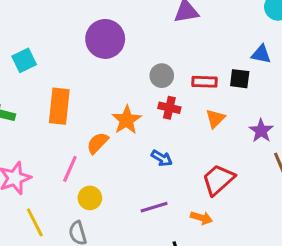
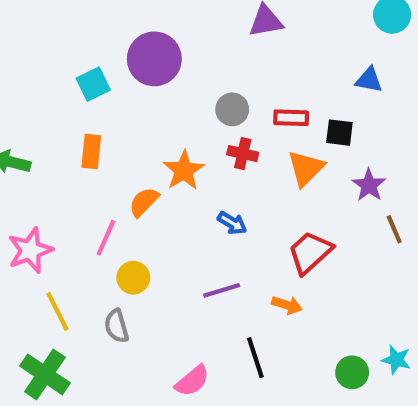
cyan square: (24, 60) -> (93, 84), moved
black square: (240, 79) -> (339, 133), moved
orange rectangle: (59, 106) -> (91, 151), size x0.7
orange triangle: (215, 118) -> (306, 168), size x1.4

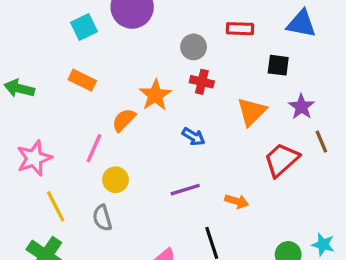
blue triangle: (369, 80) -> (301, 24), size x1.4
red rectangle: (291, 118) -> (240, 29), moved
orange rectangle: (91, 151) -> (82, 80), turned -70
orange triangle: (306, 168) -> (252, 112), moved
red trapezoid: (310, 252) -> (282, 160), moved

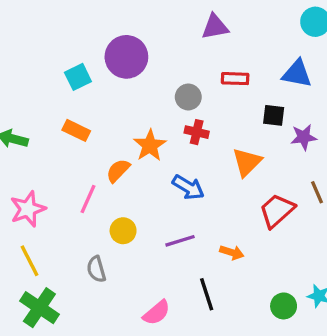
purple star: (301, 107) -> (304, 137), moved, turned 30
blue arrow: (194, 137) -> (188, 187), size x1.4
yellow circle: (115, 180) -> (123, 231), moved
yellow line: (56, 206) -> (29, 261), moved

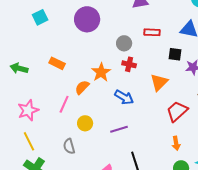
cyan square: (78, 77) -> (40, 17), moved
orange arrow: (232, 252) -> (176, 143), moved, turned 64

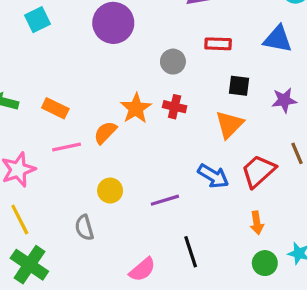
black square: (175, 54) -> (239, 86), moved
orange rectangle: (57, 63) -> (55, 108), moved
red cross: (129, 64) -> (175, 107), moved
blue arrow: (124, 97) -> (213, 176), moved
pink line: (64, 104) -> (67, 147), moved, turned 54

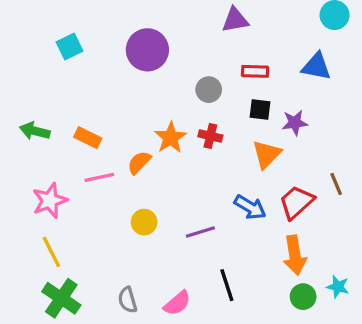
black square: (239, 86) -> (260, 109), moved
purple star: (284, 100) -> (295, 123), moved
orange arrow: (257, 223) -> (295, 255), size x1.6
gray semicircle: (84, 228) -> (128, 300), moved

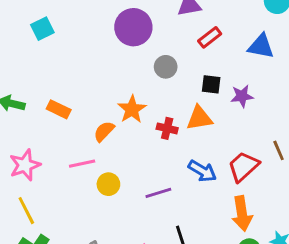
purple circle: (147, 50) -> (133, 27), moved
red rectangle: (255, 71) -> (210, 37), moved, turned -40
red cross: (210, 136) -> (167, 128), moved
orange triangle: (267, 154) -> (199, 118), moved, turned 36
pink line: (99, 177) -> (82, 164), moved

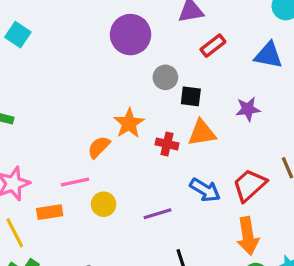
cyan square: (42, 29) -> (18, 35), moved, turned -30
black square: (211, 84) -> (191, 96), moved
orange rectangle: (59, 109) -> (50, 212), moved, turned -35

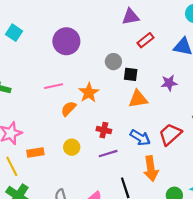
purple circle: (131, 35) -> (66, 41), moved
red cross: (167, 144) -> (104, 130), moved
pink line: (75, 182) -> (54, 86), moved
orange arrow: (248, 236) -> (151, 169), moved

